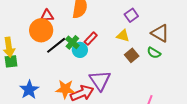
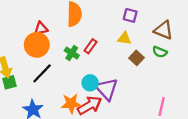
purple square: (131, 15) -> (130, 15), turned -32
black line: (56, 45) -> (42, 73), moved
cyan circle: (80, 50) -> (90, 83), moved

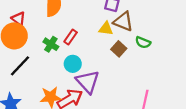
red triangle: (41, 28) -> (18, 19), turned 48
brown triangle: (164, 30) -> (123, 22), moved
cyan circle: (90, 83) -> (73, 64), moved

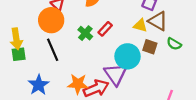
brown square: (119, 49) -> (150, 47), turned -32
cyan circle: (73, 64) -> (127, 56), moved, size x1.5
black line: (20, 66) -> (53, 50), turned -75

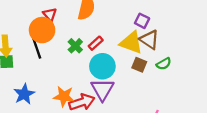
yellow triangle: (140, 25) -> (131, 43), size x1.6
green semicircle: (174, 44) -> (164, 64), turned -64
black line: (53, 50) -> (36, 47), moved
cyan circle: (127, 56) -> (102, 66), moved

